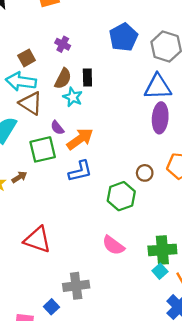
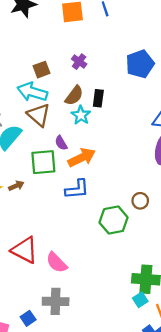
pink semicircle: (113, 245) -> (57, 263), moved

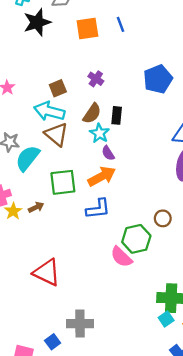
purple semicircle: (61, 143) -> (108, 153), moved
pink semicircle: (57, 263) -> (121, 257), moved

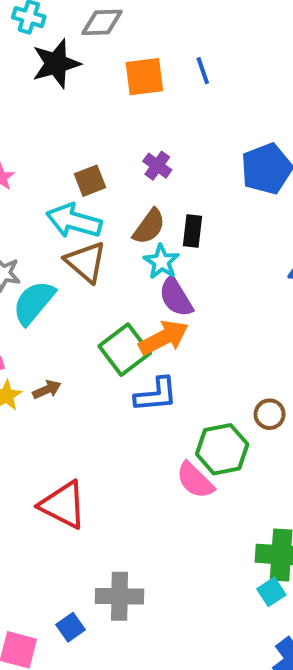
purple semicircle: (108, 153) -> (176, 297), size x1.5
green square: (63, 182) -> (125, 350), moved, turned -32

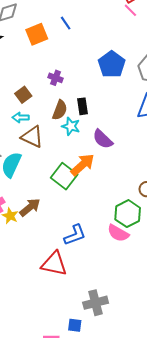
cyan arrow: (74, 221) -> (21, 118), size x0.6
purple semicircle: (176, 297) -> (103, 139), moved
brown arrow: (47, 390) -> (30, 207), size x1.5
blue L-shape: (156, 395) -> (75, 235), moved
blue square: (71, 627) -> (75, 325), turned -32

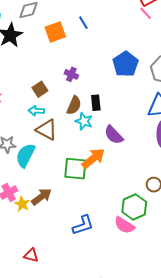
green square: (64, 176) -> (75, 169), turned -35
red triangle: (54, 264) -> (31, 255), moved, size x0.6

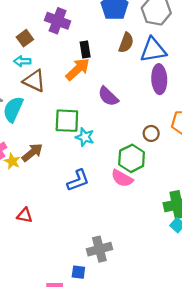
purple cross: (71, 74) -> (58, 21), size x1.6
brown semicircle: (74, 105) -> (126, 43), moved
cyan star: (84, 121) -> (85, 137), moved
purple semicircle: (114, 135) -> (108, 96), moved
orange arrow: (93, 158) -> (78, 69), moved

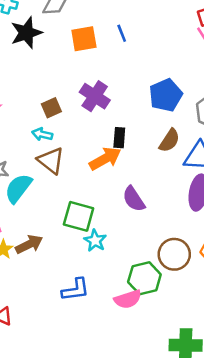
brown circle: (151, 133) -> (174, 254), size x1.6
pink semicircle: (122, 178) -> (128, 299), turned -60

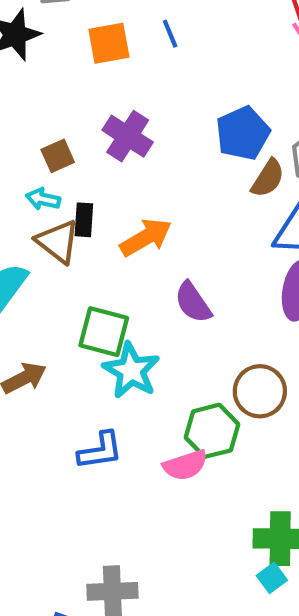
black rectangle: (119, 138) -> (84, 220), moved
brown semicircle: (169, 141) -> (268, 178), moved
cyan star: (95, 241) -> (131, 371), size x1.5

